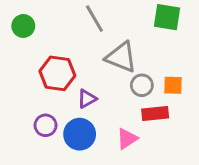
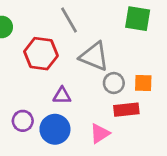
red hexagon: (57, 73) -> (41, 54), moved
purple triangle: (87, 99) -> (62, 96), turned 30

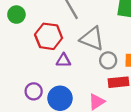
purple triangle: (62, 96) -> (63, 60), moved

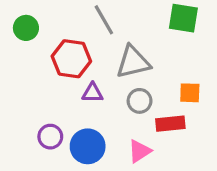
gray triangle: (92, 39) -> (133, 62), turned -35
gray circle: (108, 60) -> (140, 101), moved

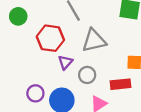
purple triangle: (92, 93) -> (65, 62), turned -49
gray circle: (140, 101) -> (87, 75), moved

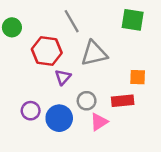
gray circle: (87, 75) -> (87, 101), moved

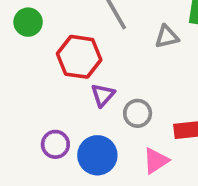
gray triangle: (94, 53) -> (167, 37), moved, size x0.6
gray circle: (87, 101) -> (138, 113), moved

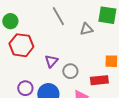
red hexagon: (79, 57) -> (21, 45), moved

